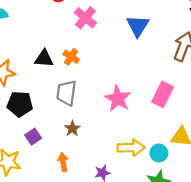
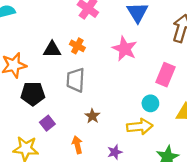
pink star: (118, 99) -> (125, 49), moved
brown star: (72, 129) -> (92, 116), moved
cyan circle: (159, 153) -> (150, 103), moved

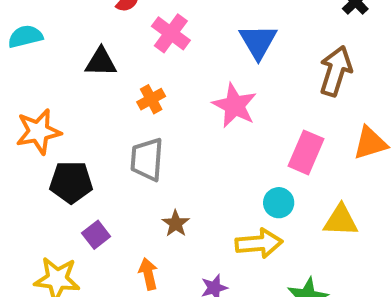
orange cross: (77, 46) -> (151, 99), turned 32
black triangle: (52, 49) -> (101, 62), moved

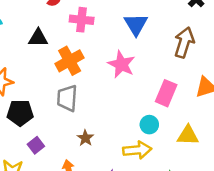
pink cross: (171, 33) -> (82, 20), turned -30
orange cross: (151, 99) -> (70, 61), size x1.6

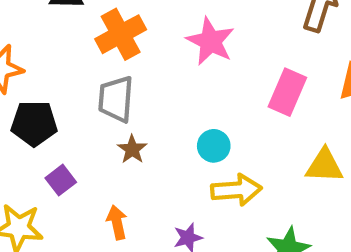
cyan circle: (149, 125) -> (214, 146), moved
brown star: (85, 138) -> (132, 149), moved

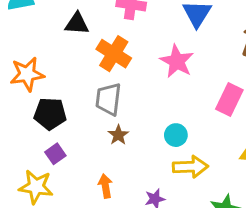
orange cross: (121, 34) -> (114, 54), turned -32
purple square: (61, 180) -> (55, 154), moved

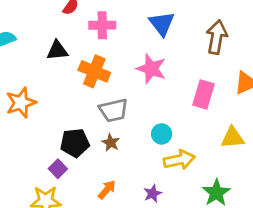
gray trapezoid: (108, 99) -> (114, 110), moved, turned -100
black pentagon: (50, 114) -> (75, 143), moved
orange arrow: (105, 186) -> (107, 190), turned 60

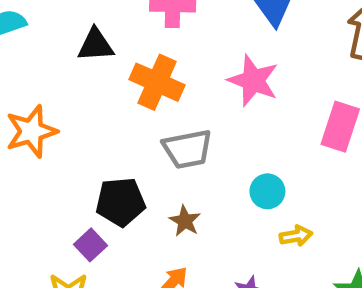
brown star: (111, 143) -> (185, 221), moved
yellow arrow: (179, 160) -> (296, 236), size x0.6

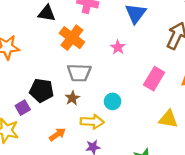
pink star: (253, 81) -> (118, 47), size x0.6
brown star: (185, 221) -> (72, 98), moved
yellow arrow: (296, 236) -> (92, 122), moved, size x1.5

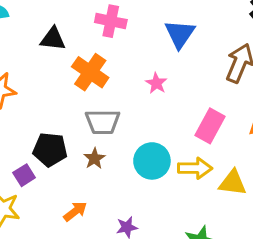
cyan circle: (112, 101) -> (152, 161), size x1.5
yellow arrow: (92, 122) -> (195, 168), moved

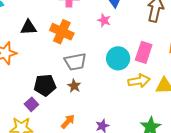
black triangle: (53, 39) -> (28, 27), moved
pink star: (156, 83) -> (104, 20), moved
cyan circle: (152, 161) -> (118, 58), moved

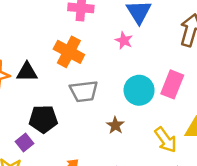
black triangle: (28, 27) -> (27, 72), moved
yellow arrow: (139, 81) -> (166, 140), moved, turned 60
brown star: (74, 86) -> (115, 125), moved

